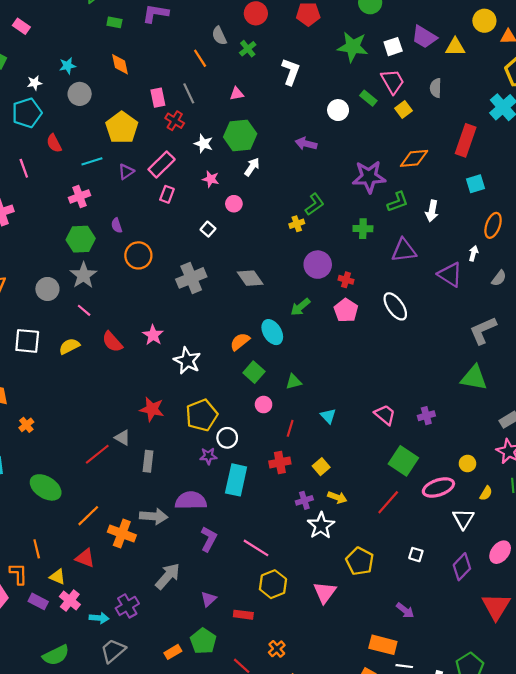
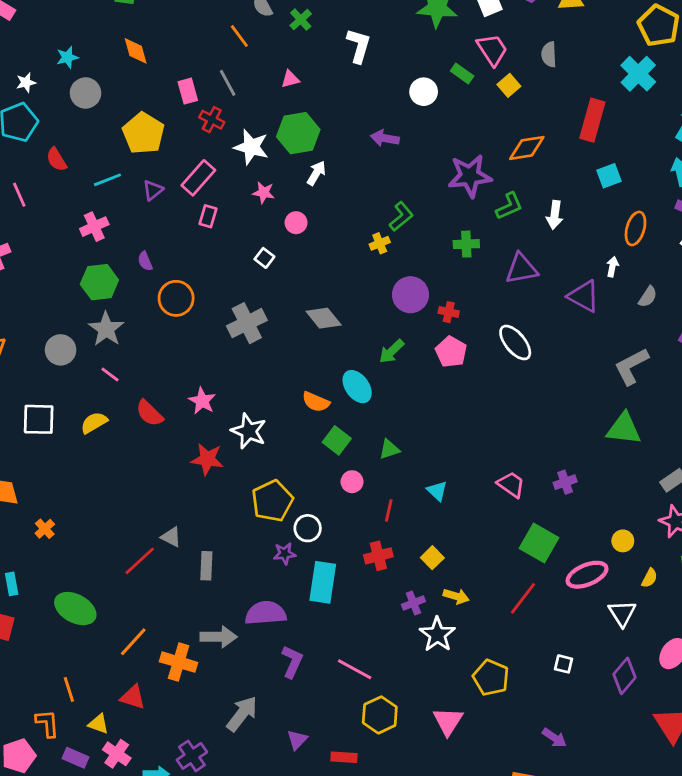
white star: (203, 144) -> (251, 147), size x1.4
orange semicircle: (240, 342) -> (316, 402), turned -114
red star: (152, 409) -> (207, 459), moved

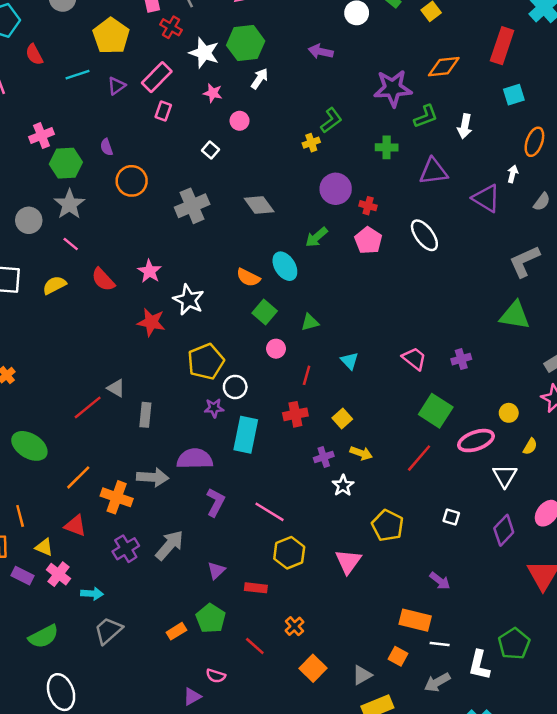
pink cross: (94, 227) -> (42, 136), moved
white star: (437, 634) -> (343, 485), size x0.7
purple cross: (192, 756) -> (126, 549), moved

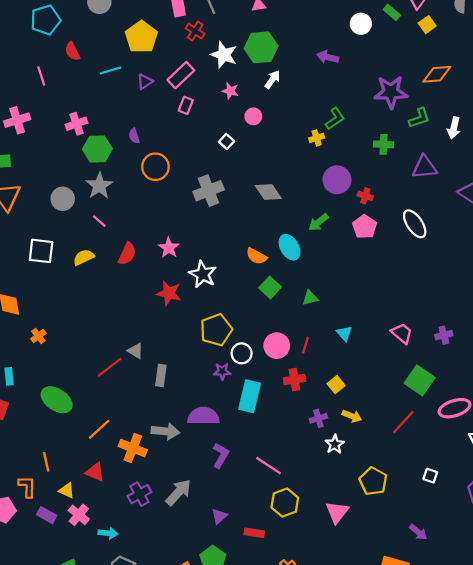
red semicircle: (103, 280) -> (127, 254), turned -115
pink circle: (276, 349) -> (277, 346), moved, size x1.5

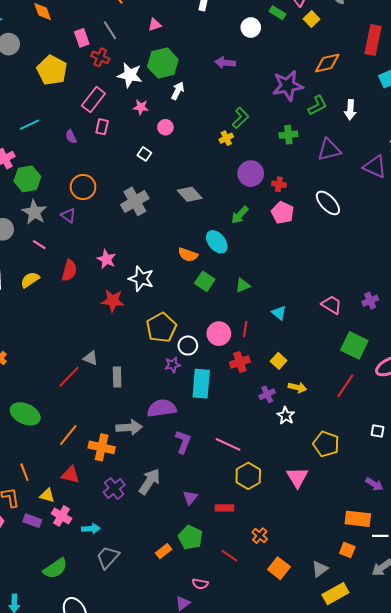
cyan line: (110, 70) -> (29, 125), moved
purple triangle: (145, 82) -> (68, 215), moved, turned -42
purple semicircle: (134, 136) -> (71, 137), moved

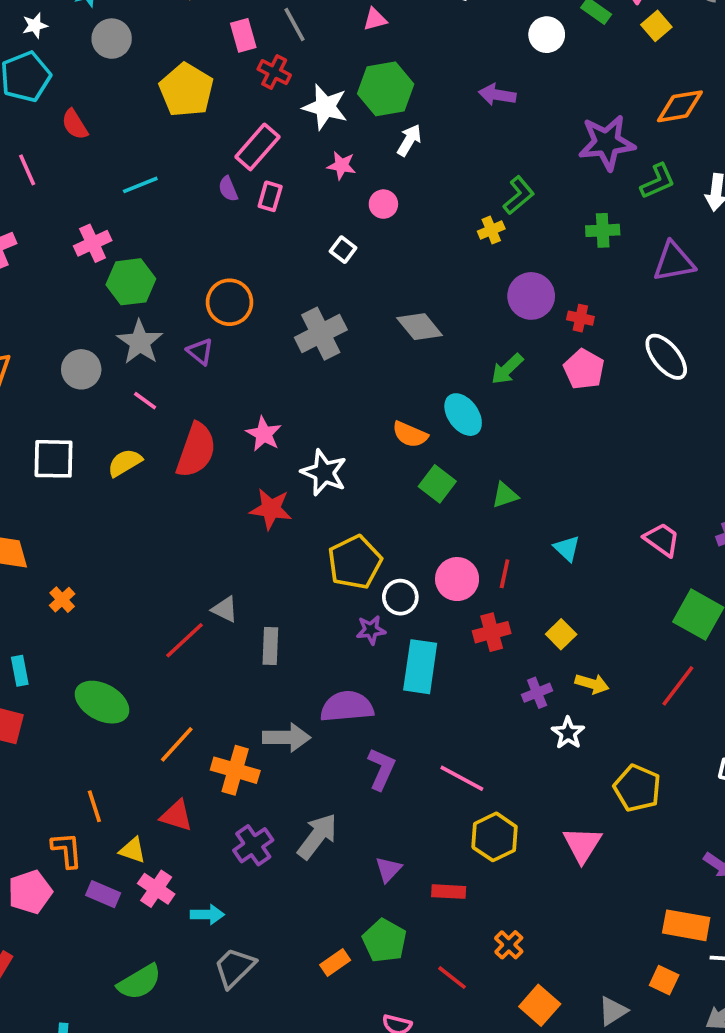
purple semicircle: (71, 137) -> (228, 189), moved
red semicircle: (69, 270) -> (196, 450), size x1.4

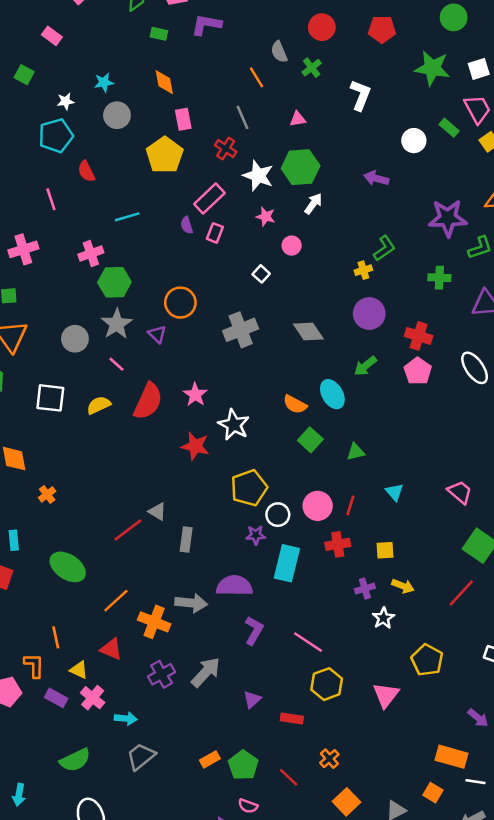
pink rectangle: (243, 35) -> (183, 119), moved
purple circle: (531, 296) -> (369, 314), moved
red cross: (580, 318) -> (419, 336), size x1.5
yellow square: (561, 634) -> (385, 550), turned 36
green pentagon: (384, 941) -> (243, 765), moved

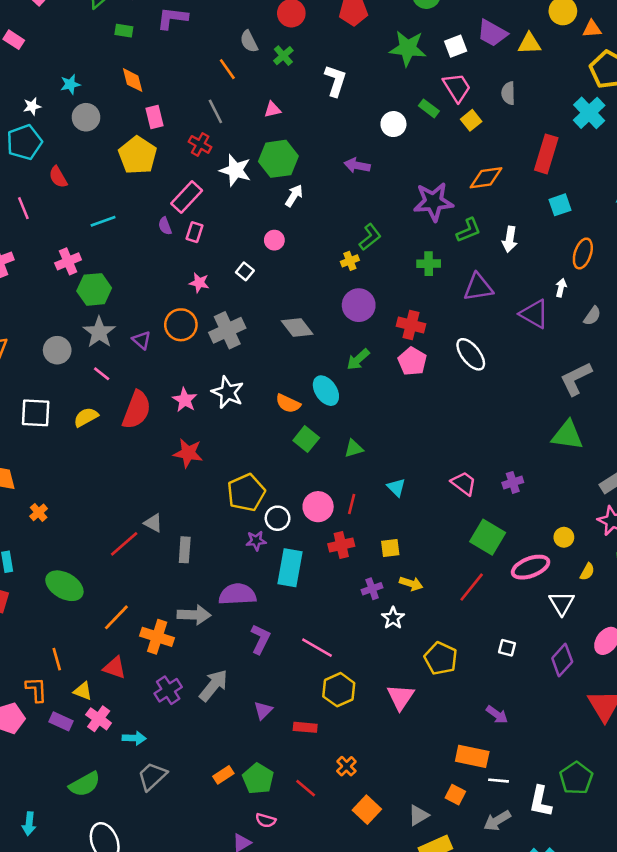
pink star: (266, 217) -> (199, 283), moved
orange circle: (180, 303) -> (181, 325), moved
white star: (234, 425) -> (228, 392), moved

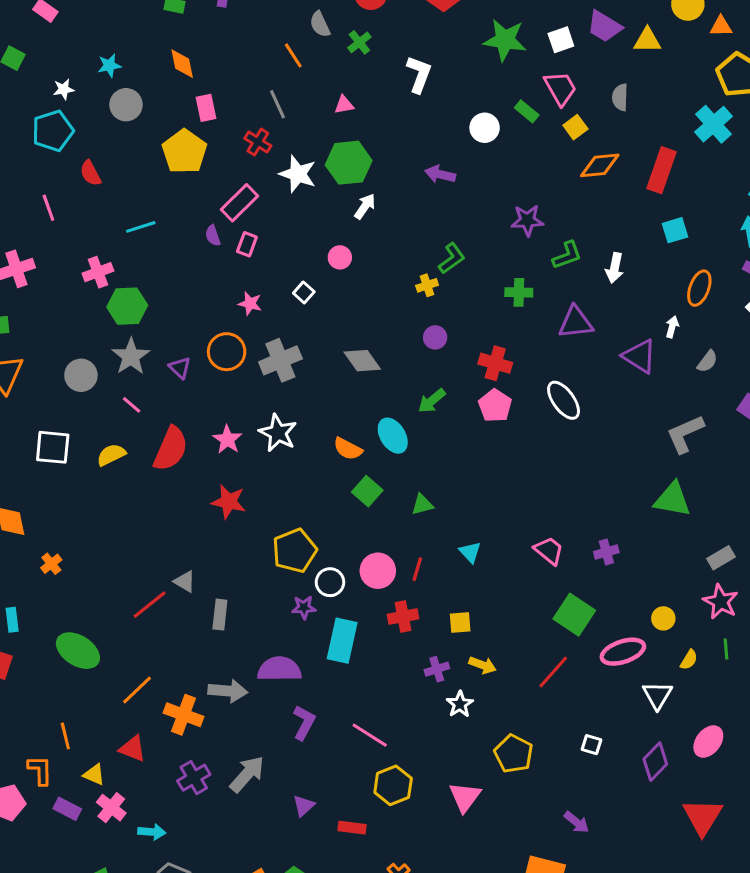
orange diamond: (486, 178) -> (600, 165), moved
purple star: (433, 202) -> (527, 220), size x0.7
purple circle: (359, 305) -> (435, 337), size x0.6

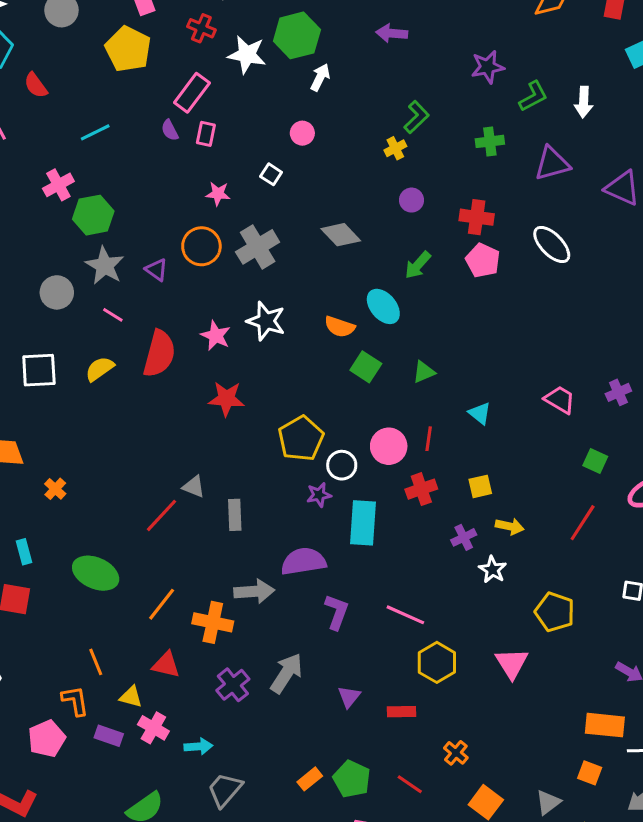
green square: (574, 615) -> (595, 461), size x0.6

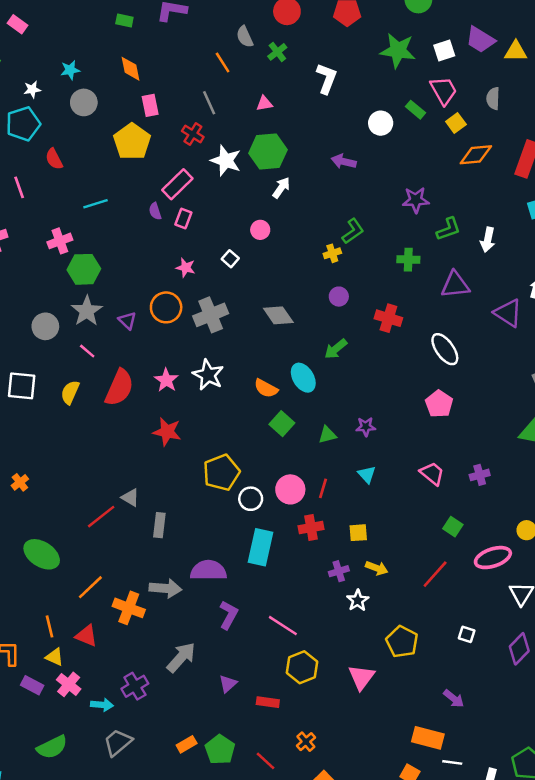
pink pentagon: (483, 260) -> (439, 404), moved
yellow semicircle: (100, 369) -> (70, 392), turned -40
purple star: (319, 495) -> (366, 427), moved
orange line: (96, 662) -> (50, 626), moved
purple cross: (233, 685) -> (135, 686), moved

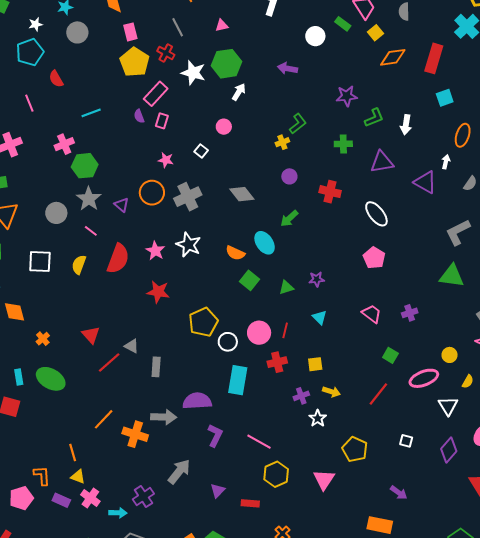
yellow pentagon: (132, 142) -> (135, 62), moved
green ellipse: (42, 554) -> (51, 379), moved
red triangle: (86, 636) -> (91, 335), moved, turned 30

